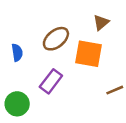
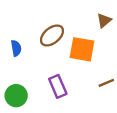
brown triangle: (101, 22) -> (104, 20), moved
purple rectangle: (51, 81) -> (58, 86), moved, turned -60

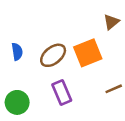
brown ellipse: (52, 35) -> (53, 55), moved
orange square: (82, 49) -> (88, 53), turned -32

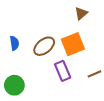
brown triangle: (111, 22) -> (81, 13), moved
purple rectangle: (62, 92) -> (63, 71), moved

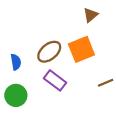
blue semicircle: (14, 43) -> (16, 62), moved
purple rectangle: (63, 71) -> (55, 80), moved, turned -30

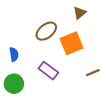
brown ellipse: (49, 52) -> (46, 31), moved

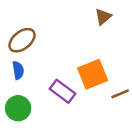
brown ellipse: (46, 31) -> (22, 40), moved
orange square: (72, 43) -> (93, 74), moved

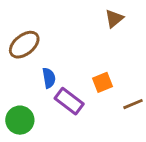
blue semicircle: (18, 70) -> (49, 78), moved
orange square: (93, 74) -> (103, 82), size x0.6

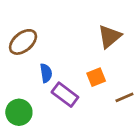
brown triangle: (114, 19) -> (110, 36), moved, size x1.4

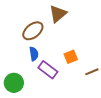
brown triangle: (110, 36) -> (58, 14), moved
brown ellipse: (23, 42) -> (33, 31), moved

